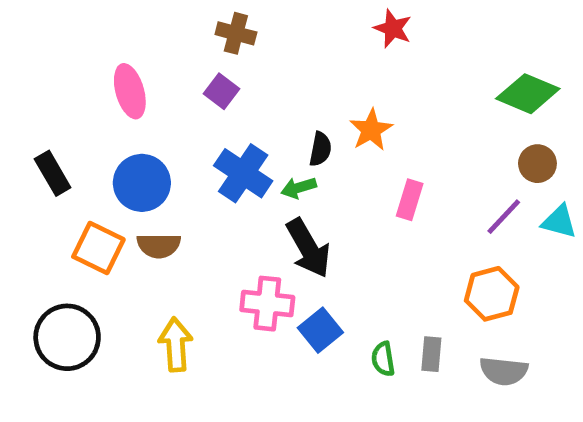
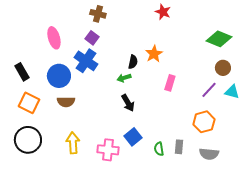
blue cross: (243, 173) -> (86, 61), moved
orange square: (98, 248) -> (29, 103), moved
black arrow: (308, 248) -> (128, 103), size x0.7
pink cross: (267, 304) -> (108, 150), moved

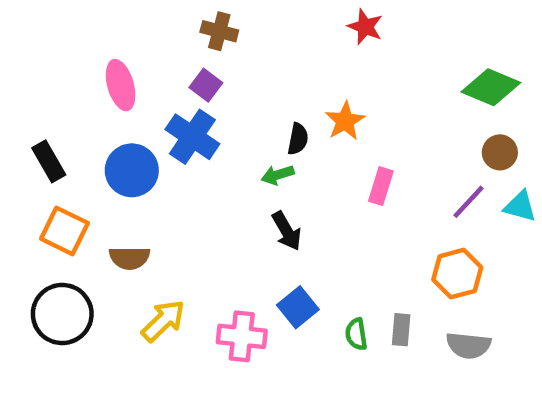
brown semicircle: (66, 102) -> (130, 258), moved
yellow arrow: (73, 143) -> (163, 321), turned 50

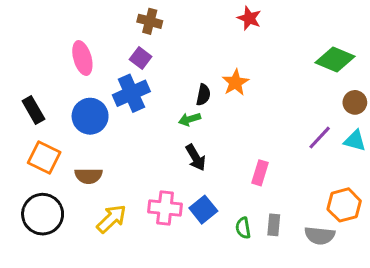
blue cross: (192, 137) -> (131, 93), turned 32
brown circle: (500, 152) -> (355, 102), moved
pink rectangle: (381, 186) -> (260, 173), moved
orange hexagon: (457, 274) -> (344, 205), moved
pink cross: (242, 336) -> (165, 208), moved

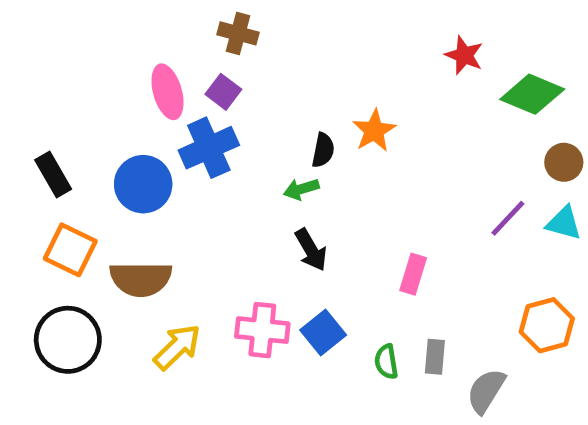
red star: (249, 18) -> (464, 55), moved
pink ellipse: (82, 58) -> (167, 92), moved
brown semicircle: (89, 176) -> (141, 279), size x1.4
gray semicircle: (320, 236) -> (486, 391), moved, turned 116

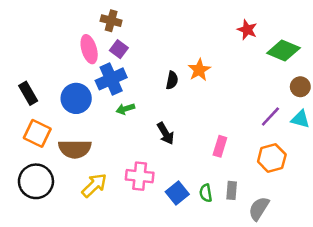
brown cross: (238, 33) -> (111, 21), moved
green arrow: (301, 189) -> (125, 109), moved
orange hexagon: (547, 325) -> (272, 158), moved
blue square: (323, 332) -> (177, 193), moved

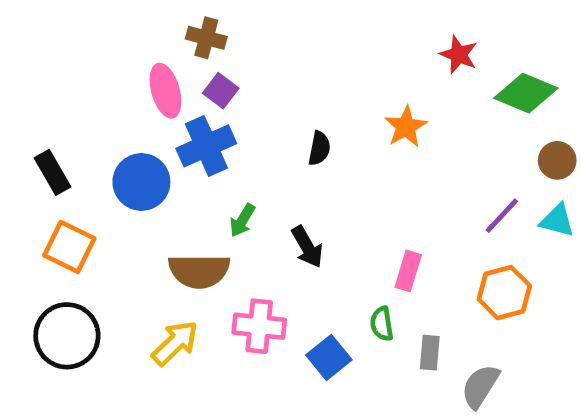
orange star: (199, 70) -> (406, 127), moved
green arrow: (125, 109) -> (242, 220), moved, turned -42
brown semicircle: (75, 149) -> (199, 271), moved
green semicircle: (206, 193) -> (382, 324), moved

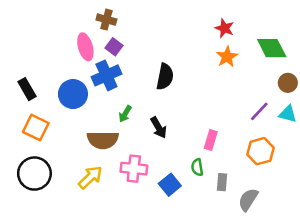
red star: (459, 55) -> (224, 28), moved
green diamond: (526, 93) -> (272, 48), turned 40
orange star: (406, 127) -> (227, 57), moved
black semicircle: (319, 148) -> (165, 77), size x1.5

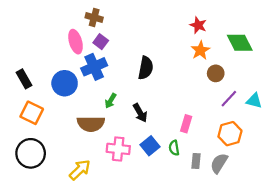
brown circle: (288, 83) -> (216, 73), moved
yellow arrow: (90, 177) -> (80, 170), moved
blue square: (170, 185) -> (150, 146), moved
gray semicircle: (248, 200) -> (219, 163), moved

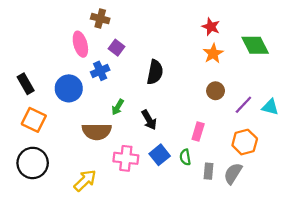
purple square: (101, 42) -> (117, 48), moved
blue cross: (94, 67) -> (100, 71), size x0.7
brown circle: (216, 73) -> (216, 91), moved

